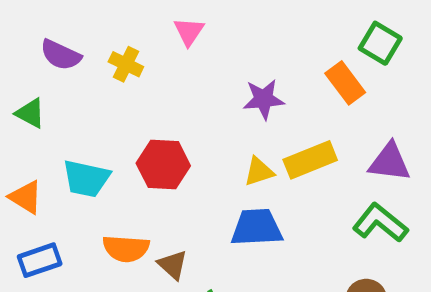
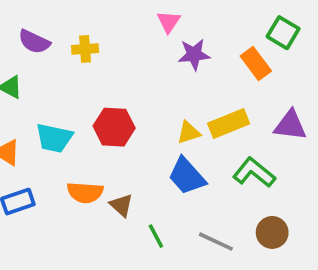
pink triangle: (189, 32) -> (169, 22), moved
yellow cross: (126, 64) -> (85, 49), turned -30
purple star: (264, 99) -> (194, 54), moved
green L-shape: (380, 223) -> (254, 173), moved
blue trapezoid: (257, 227) -> (187, 176), turned -129

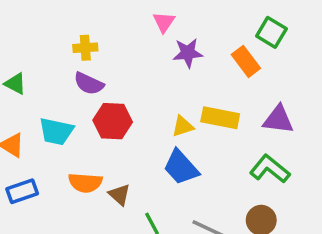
purple semicircle: (34, 42) -> (89, 84), moved
yellow rectangle: (229, 123) -> (220, 118), turned 33
green L-shape: (254, 173) -> (270, 169), moved

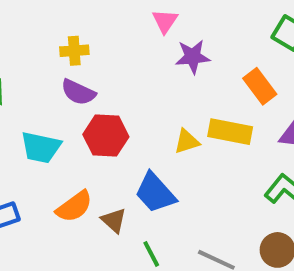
orange rectangle: (246, 61) -> (260, 86), moved
blue trapezoid: (181, 167) -> (155, 193), moved
orange semicircle: (85, 183) -> (74, 207), turned -40

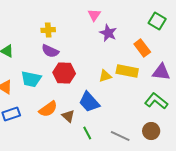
purple star: (193, 57) -> (108, 33), turned 30

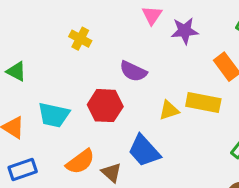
yellow cross: (48, 30) -> (80, 39), turned 32
purple star: (108, 33) -> (185, 31), moved, turned -30
purple semicircle: (50, 51) -> (133, 71), moved

